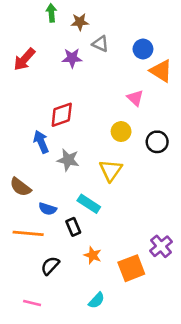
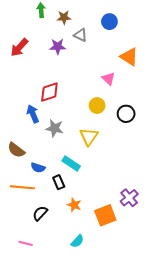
blue circle: (143, 49) -> (109, 22), moved

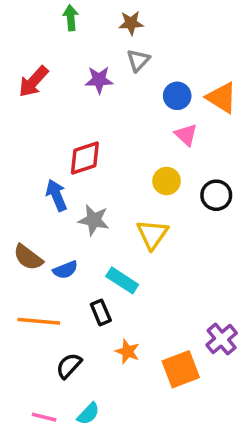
brown star: (64, 17) -> (131, 23), moved
blue circle: (109, 22) -> (177, 96), moved
gray triangle: (80, 35) -> (138, 60), turned 48
blue semicircle: (38, 168) -> (65, 270), moved, turned -40
cyan semicircle: (77, 241) -> (88, 414), moved

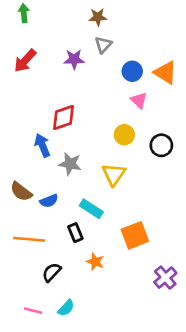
green arrow: (71, 18) -> (24, 13), moved
purple cross: (222, 339) -> (165, 278), moved
orange square: (181, 369) -> (135, 235), moved

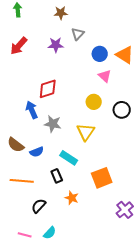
brown star: (98, 17) -> (61, 13), moved

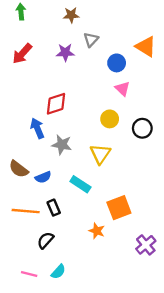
orange triangle: (125, 55) -> (146, 47), moved
black rectangle: (57, 176) -> (54, 208), moved
orange star: (72, 198) -> (97, 231), moved

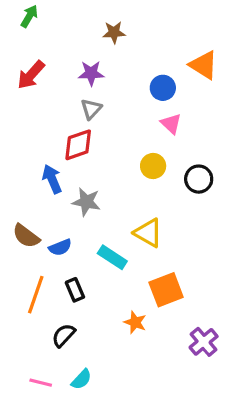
green arrow: (21, 12) -> (29, 16), turned 35
brown star: (71, 15) -> (114, 32), moved
gray triangle: (91, 40) -> (91, 109), moved
yellow triangle: (100, 154) -> (148, 233), moved, turned -35
orange line: (26, 211) -> (36, 295), turned -76

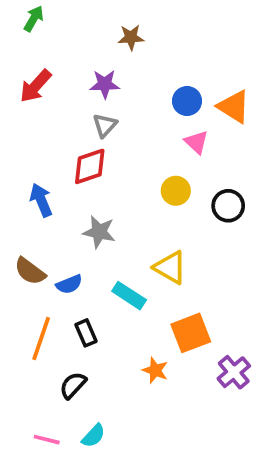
orange triangle: (204, 65) -> (234, 107), moved
blue arrow: (52, 179) -> (41, 200), moved
purple cross: (204, 342) -> (234, 372), moved

